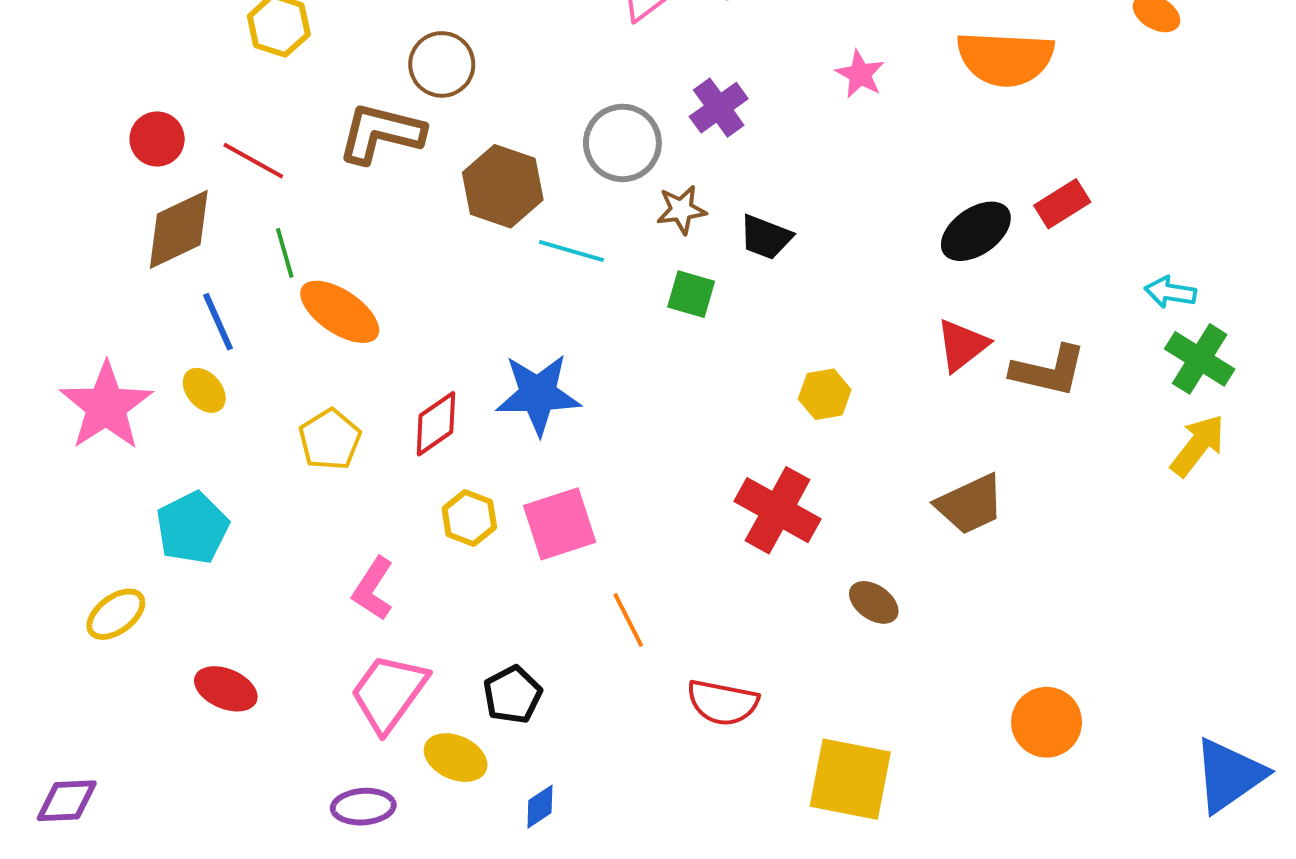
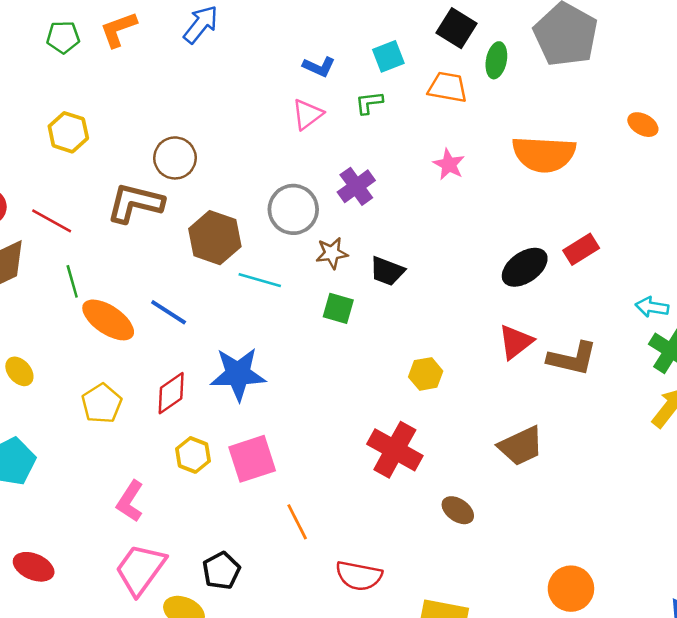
blue line: (218, 322) -> (169, 312), moved, turned -33

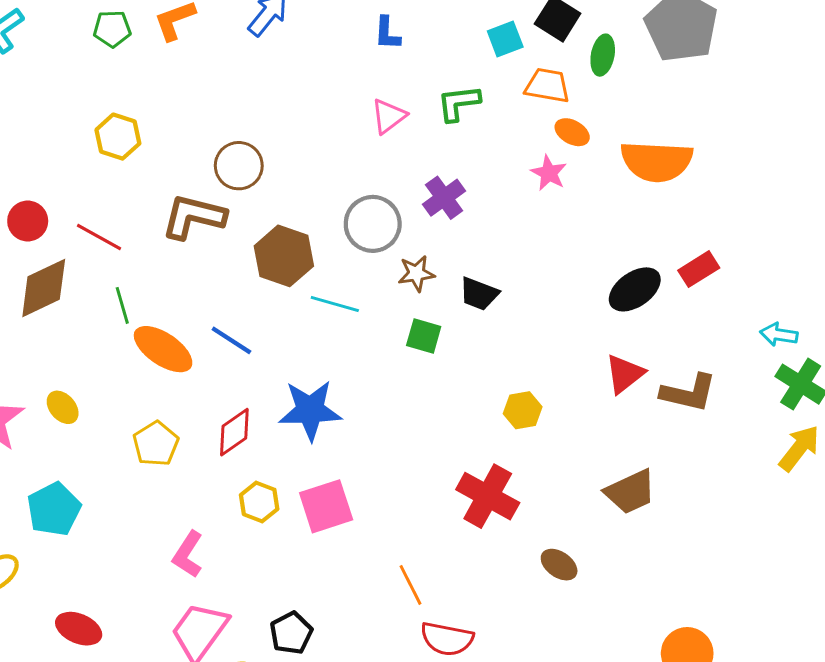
cyan square: (388, 56) -> (505, 39), moved
blue L-shape: (319, 67) -> (387, 33), moved, turned 68
green L-shape: (369, 103) -> (459, 103), size x1.4
orange ellipse: (643, 125) -> (572, 132), moved
orange line: (297, 522) -> (411, 585), moved

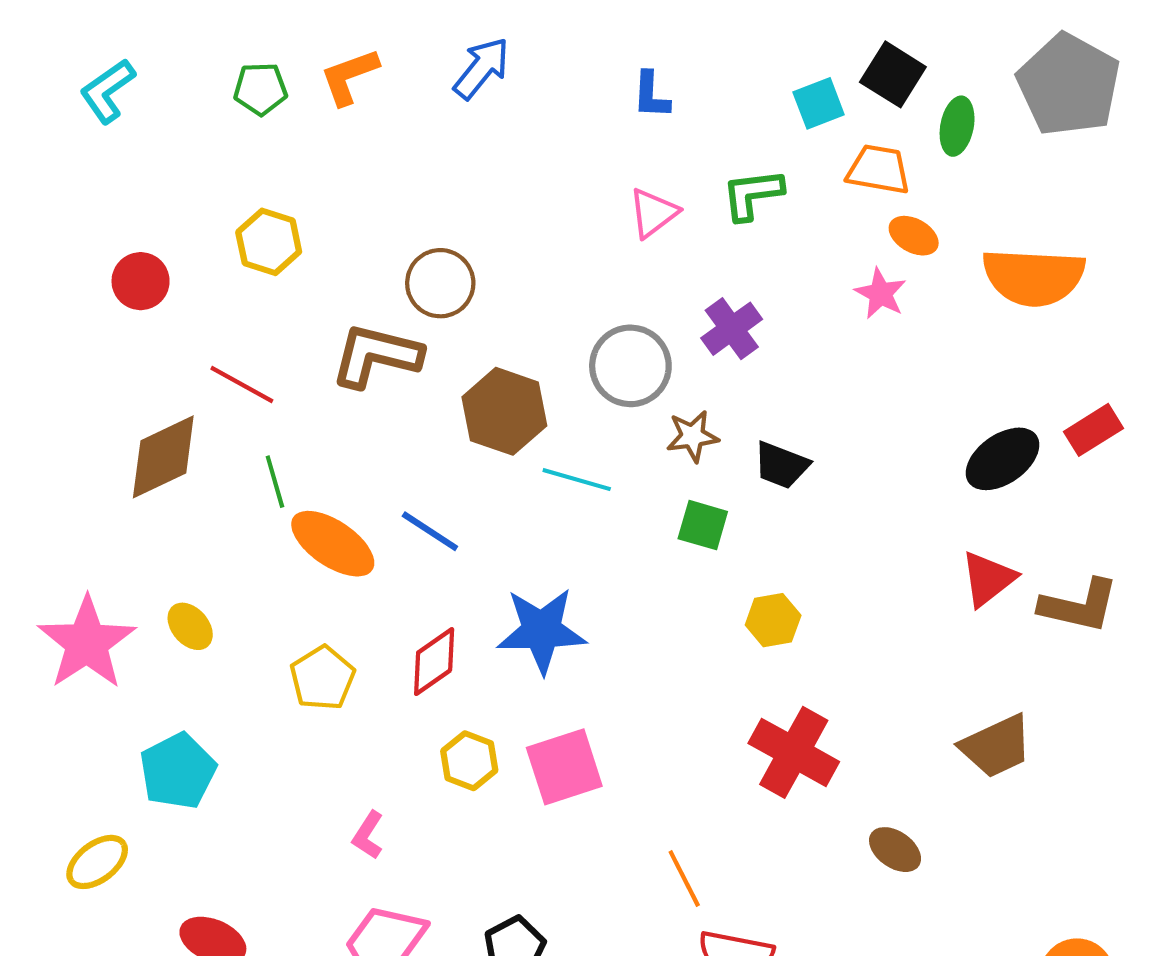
red circle: (28, 221) -> (141, 281), moved
yellow hexagon: (523, 410) -> (773, 620), moved
pink L-shape: (188, 554) -> (368, 835), size x0.7

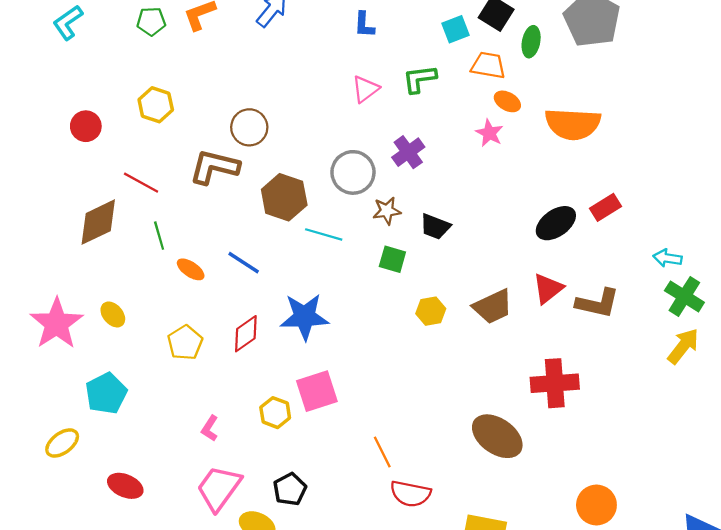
orange ellipse: (333, 544) -> (191, 269), size x0.6
brown trapezoid: (996, 746) -> (493, 307), moved
red cross: (794, 752) -> (555, 383), moved, turned -33
yellow hexagon: (469, 761) -> (275, 413), moved
brown ellipse: (895, 850) -> (497, 436), size x1.8

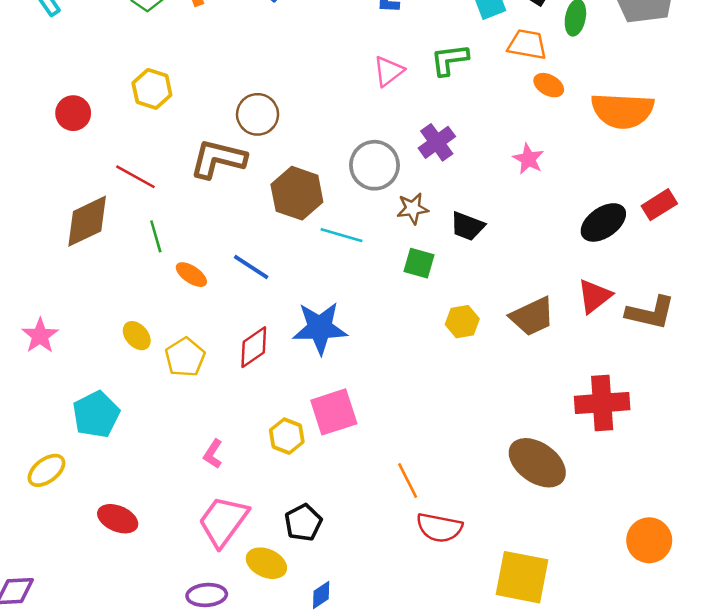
pink star: (489, 133) -> (528, 159), moved
yellow ellipse: (113, 314) -> (137, 336), moved
pink star: (56, 323) -> (40, 336), size x0.6

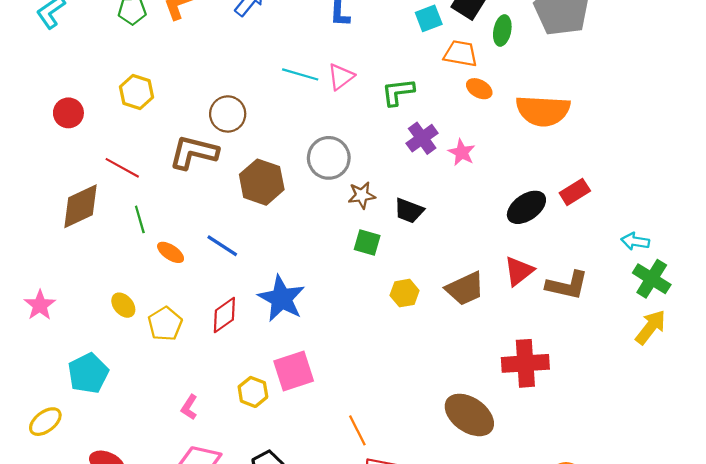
green L-shape: (450, 60) -> (398, 92), moved
purple cross: (437, 142) -> (422, 138), moved
cyan line: (341, 235) -> (300, 74), moved
blue star: (320, 328) -> (282, 299), turned 30

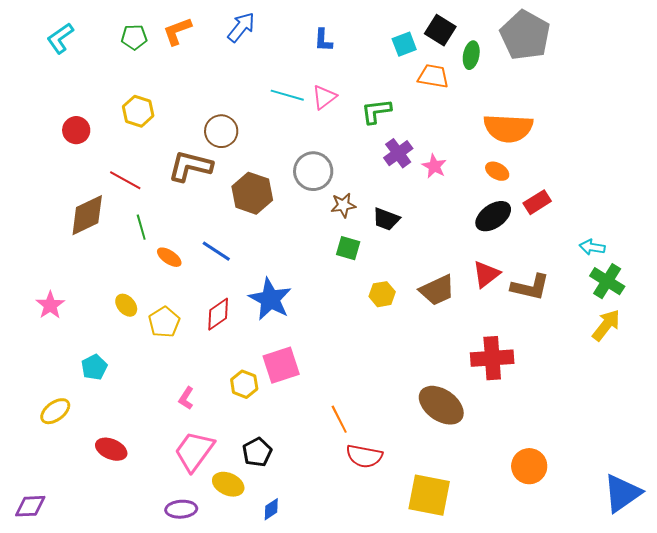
orange ellipse: (479, 89) -> (497, 171), moved
cyan pentagon: (88, 373) -> (94, 367), size x0.7

